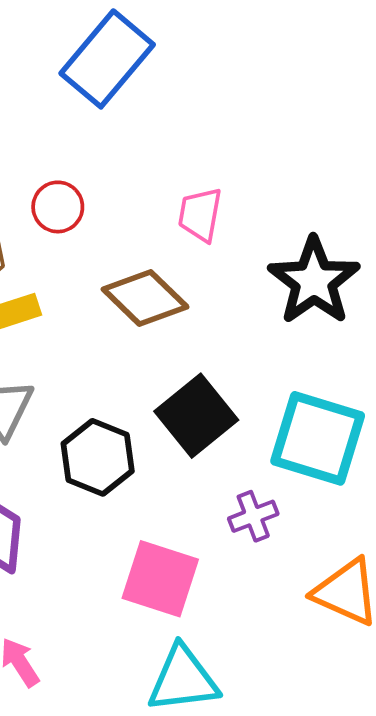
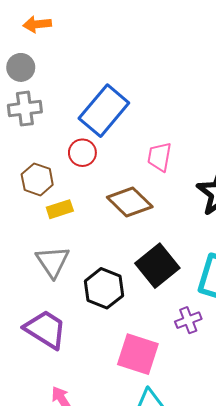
blue rectangle: (107, 59) -> (104, 111), moved

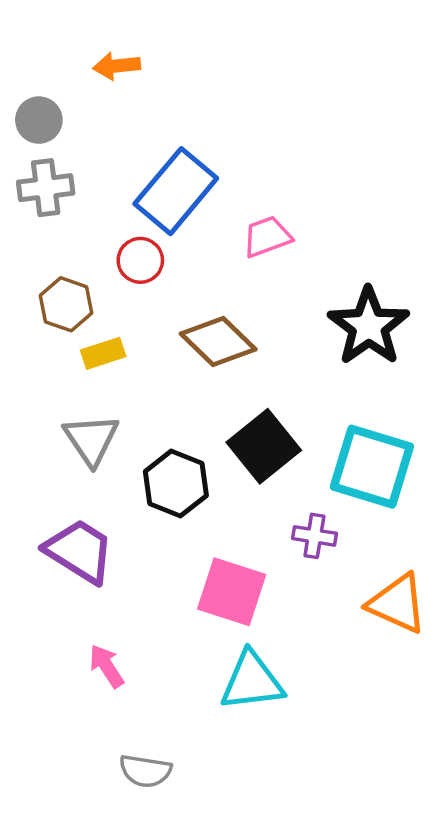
orange arrow: (37, 24) -> (117, 66), moved
pink trapezoid: (159, 157) -> (267, 237), moved, turned 60
purple cross: (188, 320) -> (314, 536), turned 30

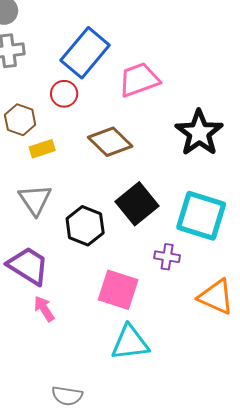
pink trapezoid: (267, 237) -> (139, 80), size x1.4
pink arrow: (107, 666) -> (44, 309), moved

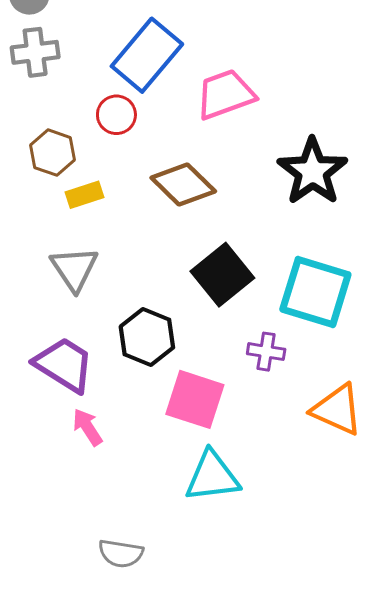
black hexagon: (85, 226) -> (147, 337), moved

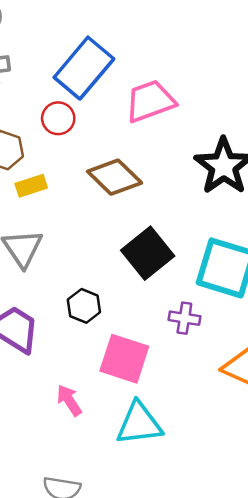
black hexagon: (147, 337) -> (84, 306), size x0.7
pink arrow: (87, 427) -> (69, 400), moved

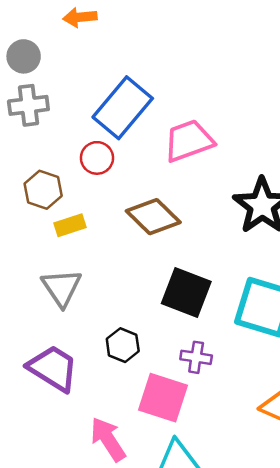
black square: (148, 253) -> (186, 292), turned -30
purple cross: (184, 318) -> (196, 357), moved
pink arrow: (69, 400) -> (108, 439), size x1.4

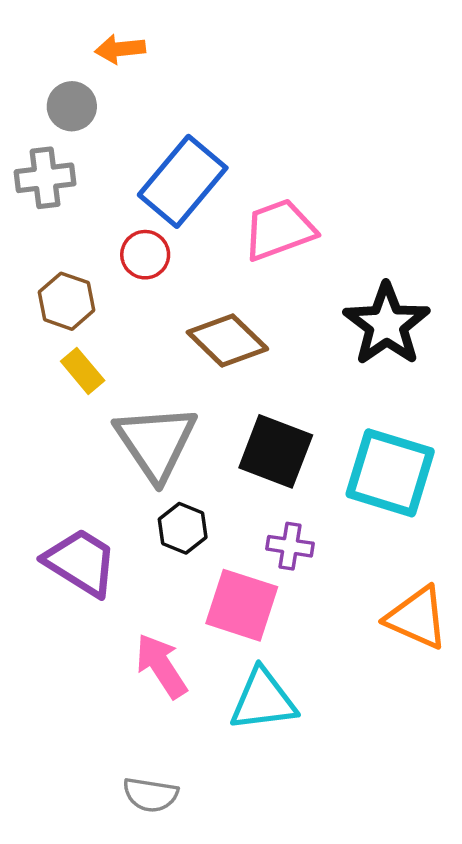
gray circle: (24, 56) -> (72, 106), moved
yellow rectangle: (70, 225) -> (83, 371), moved, turned 68
gray triangle: (62, 288) -> (156, 442), moved, size x1.4

